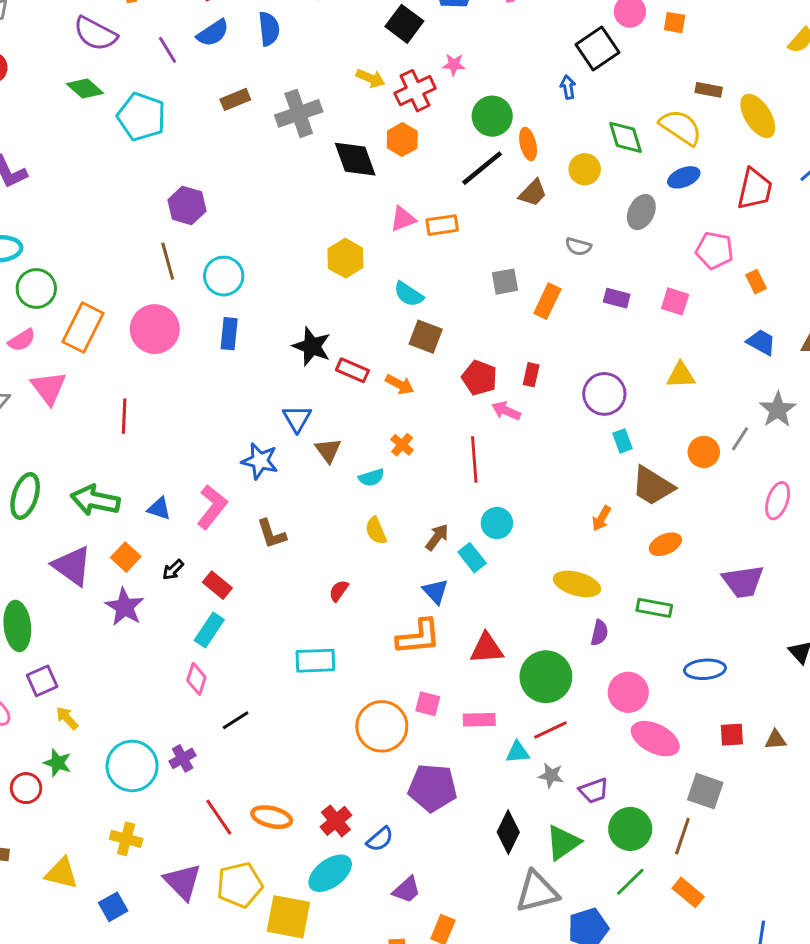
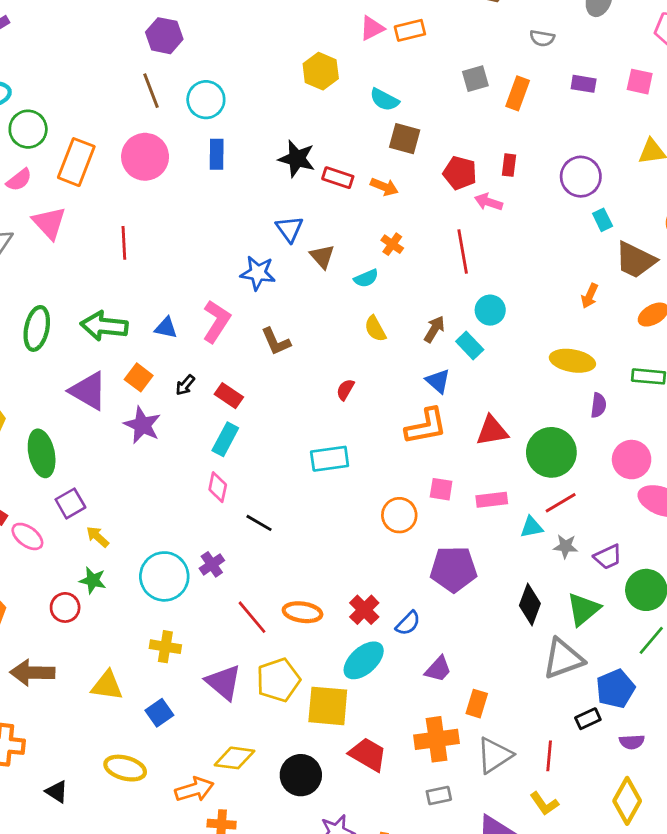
black line: (236, 720) -> (259, 523), turned 68
orange circle: (382, 726) -> (399, 515), size x0.7

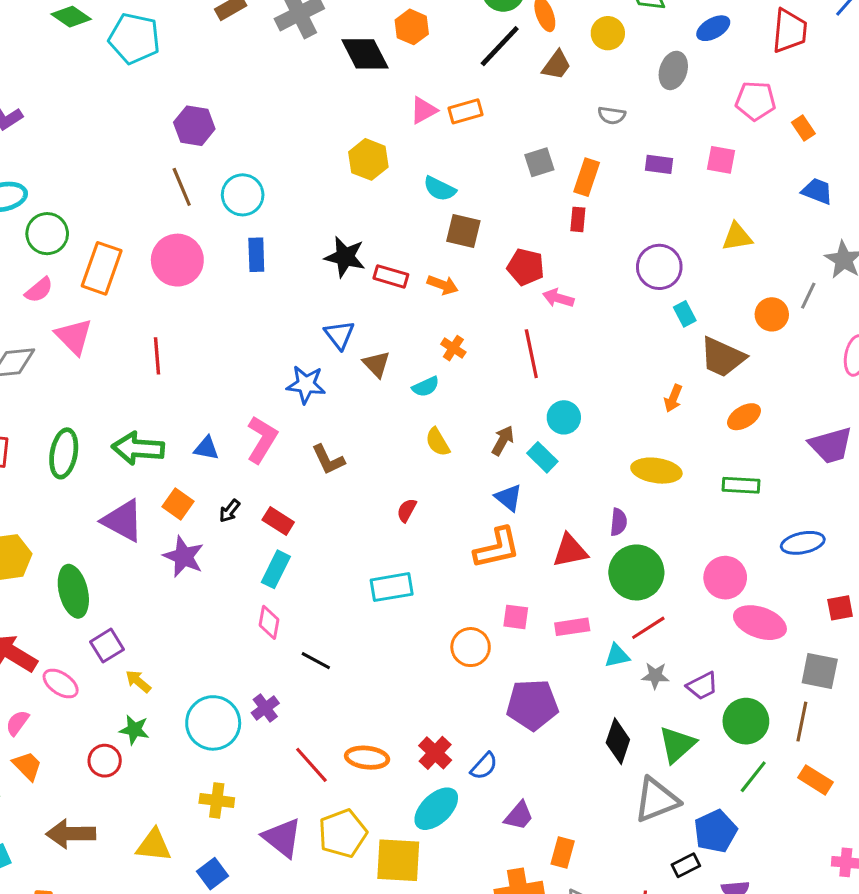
red rectangle: (509, 165) -> (578, 219), moved
purple semicircle: (598, 405) -> (618, 522), moved

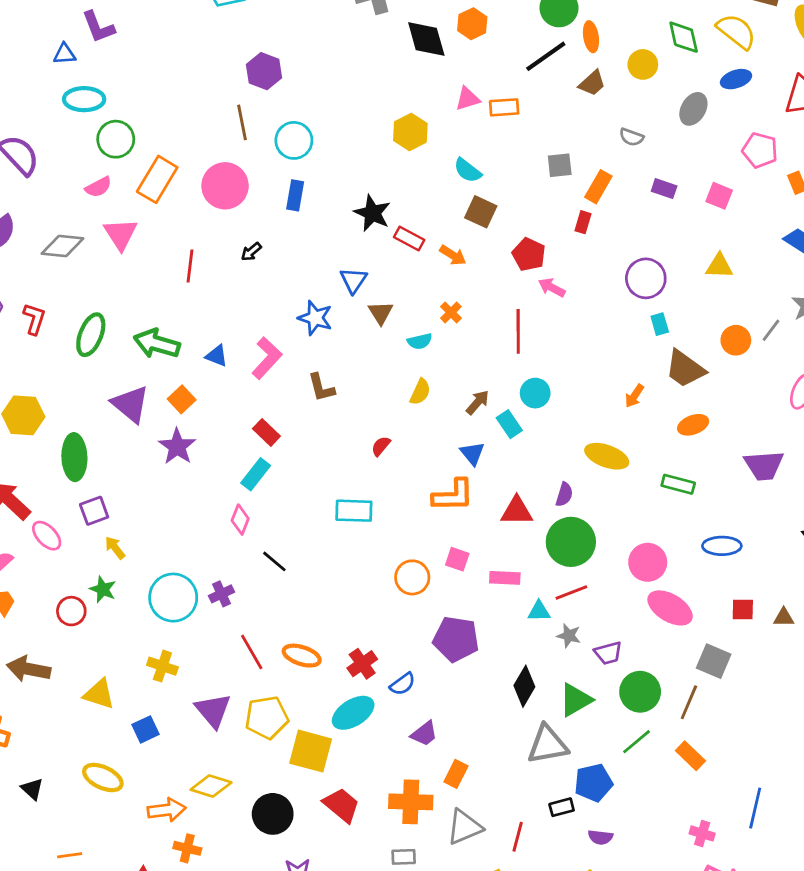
yellow semicircle: (438, 442) -> (420, 392), turned -136
black arrow: (230, 511) -> (251, 252), moved

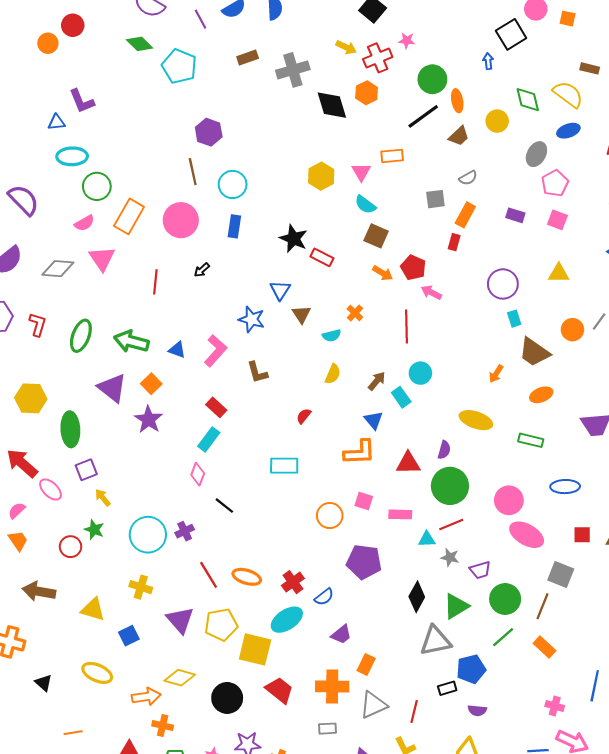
pink triangle: (468, 99) -> (361, 172), moved, turned -42
gray semicircle: (631, 137) -> (468, 178), moved, turned -48
pink pentagon: (760, 150) -> (555, 183), moved, turned 30
orange arrow: (453, 255) -> (383, 273), moved

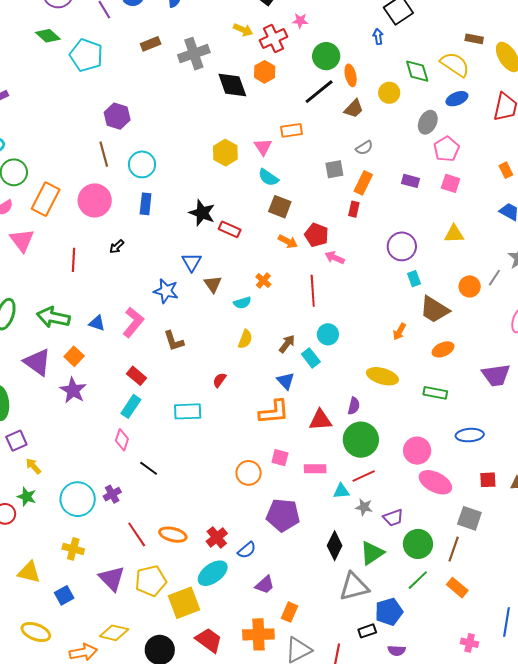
cyan rectangle: (284, 466) -> (188, 411), moved
yellow square: (255, 649) -> (184, 603), turned -32

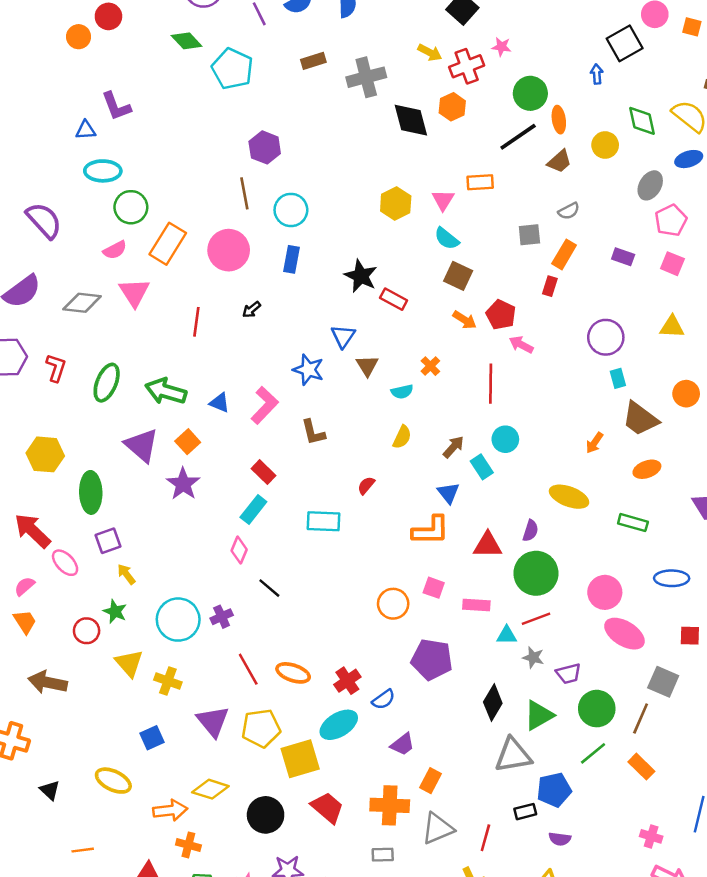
yellow triangle: (29, 572) -> (129, 663), moved, turned 30

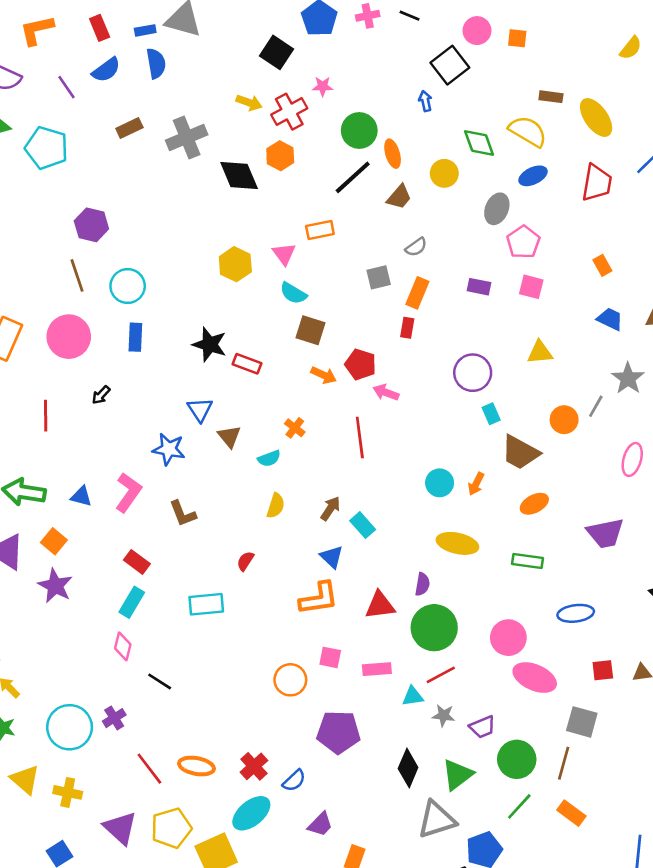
cyan circle: (505, 439) -> (440, 483), moved

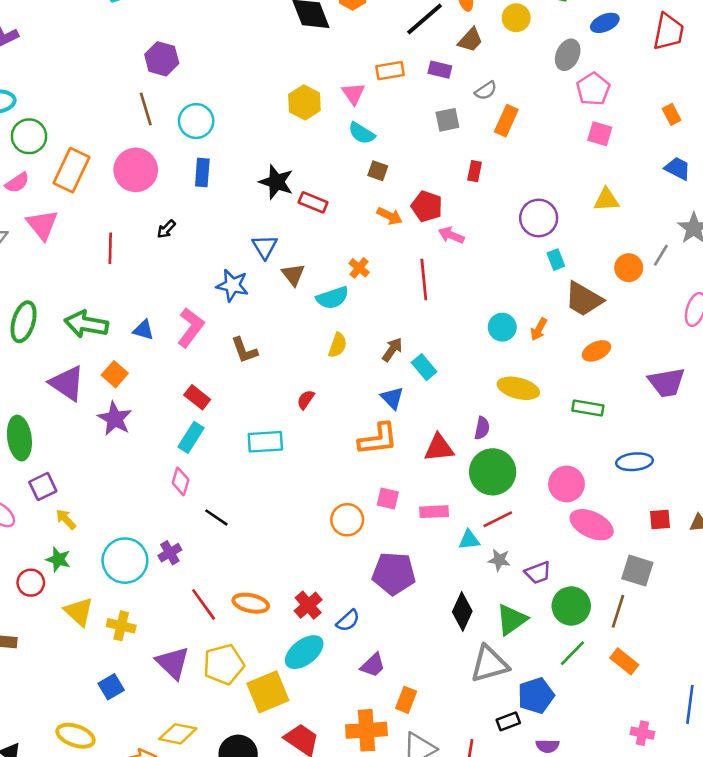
purple rectangle: (479, 287) -> (440, 70), moved
orange rectangle: (417, 293) -> (506, 121), moved
brown square: (311, 330) -> (378, 171), size x0.7
cyan semicircle: (269, 458) -> (332, 298), size x1.4

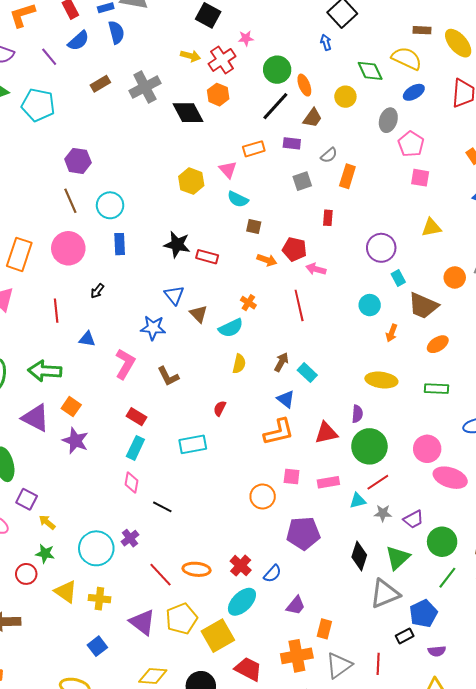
cyan circle: (502, 327) -> (370, 305), moved
blue triangle: (143, 330) -> (87, 339), moved
purple square: (43, 487) -> (27, 499), turned -30

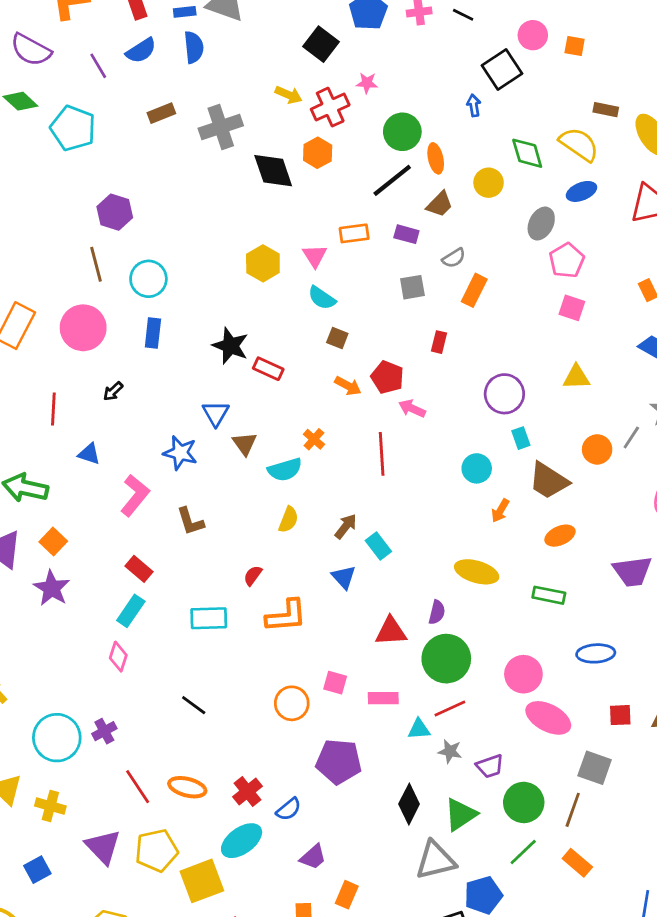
orange L-shape: (279, 432) -> (286, 616), moved
black line: (162, 507) -> (194, 705), moved

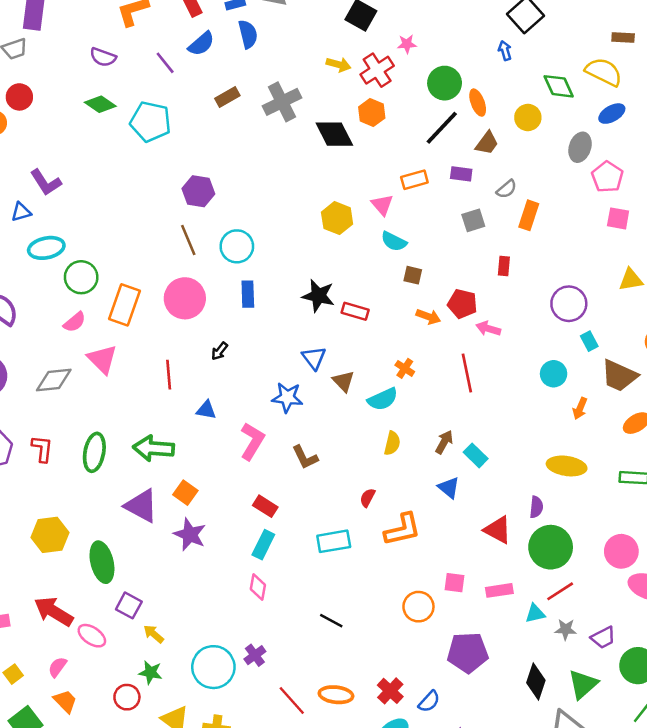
purple semicircle: (31, 50) -> (103, 57), size x0.7
red triangle: (391, 631) -> (498, 530), turned 40

